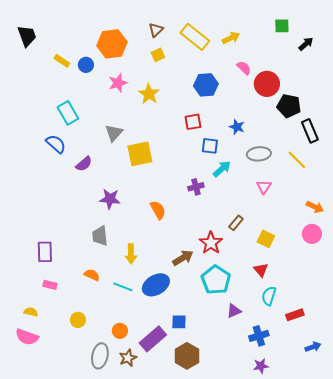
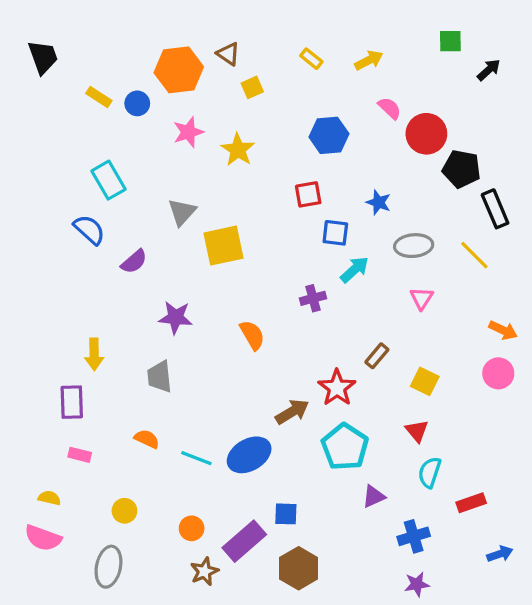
brown triangle: (156, 30) -> (228, 54), moved, turned -42
yellow rectangle: (195, 37) -> (311, 59), size x0.5
yellow arrow: (131, 254) -> (94, 354), moved
gray ellipse: (100, 356) -> (108, 567), moved

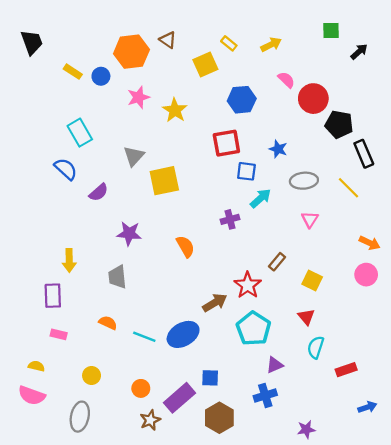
yellow square: (252, 87) -> (205, 65), moved, size x1.5
red square: (308, 194) -> (226, 143), size x1.4
blue cross: (414, 536) -> (265, 395), moved

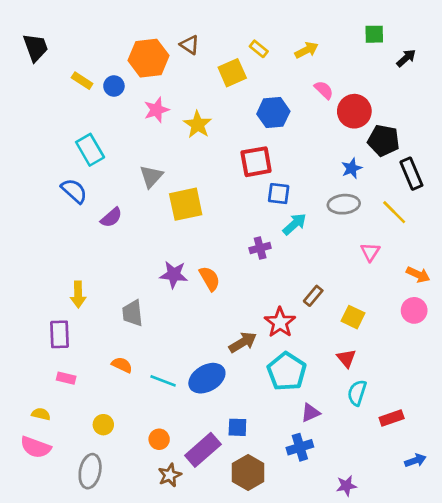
blue star: (278, 149) -> (352, 168), moved, turned 30
pink triangle: (310, 219) -> (370, 252), moved
purple star: (129, 233) -> (174, 275), moved

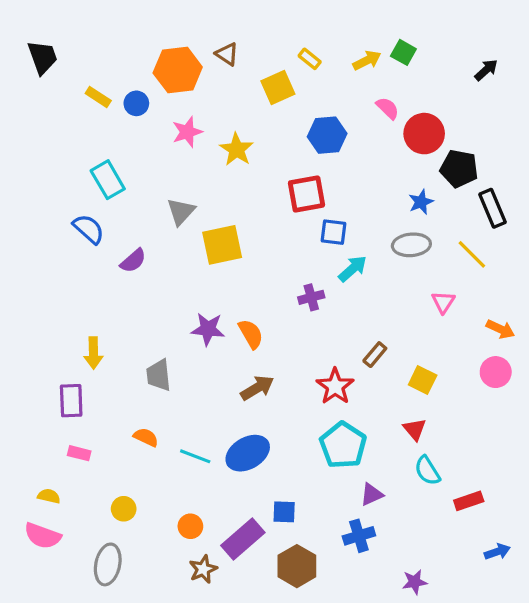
green square: (374, 34) -> (403, 52), moved, turned 30
brown arrow: (243, 342) -> (257, 388), moved
cyan semicircle: (357, 393) -> (427, 471), turned -50

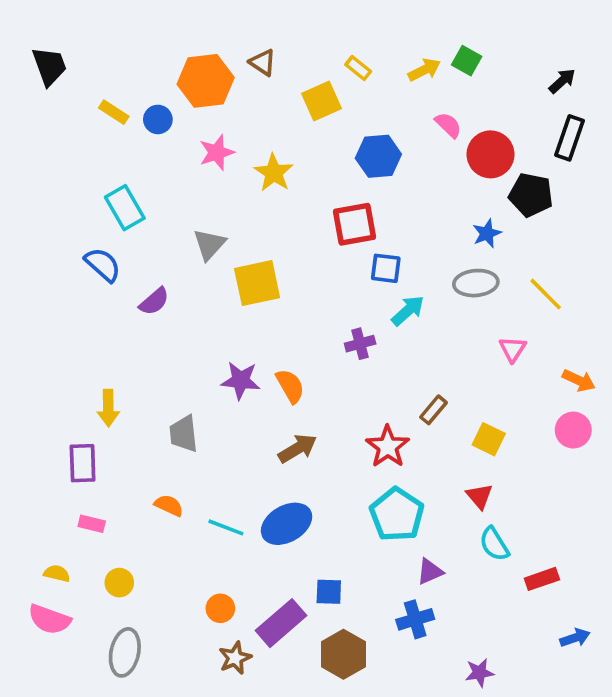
black rectangle: (492, 208) -> (570, 138), moved, turned 42
yellow circle: (124, 509) -> (119, 583), moved

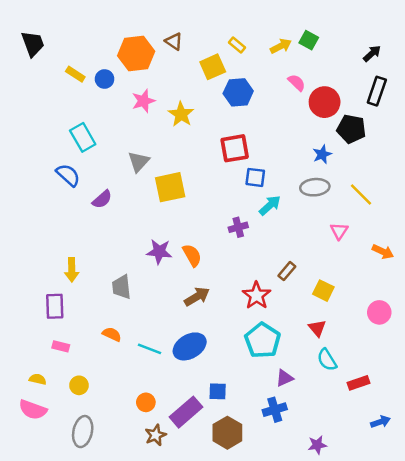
blue hexagon: (378, 156) -> (238, 92), moved
pink circle: (573, 430) -> (379, 312), moved

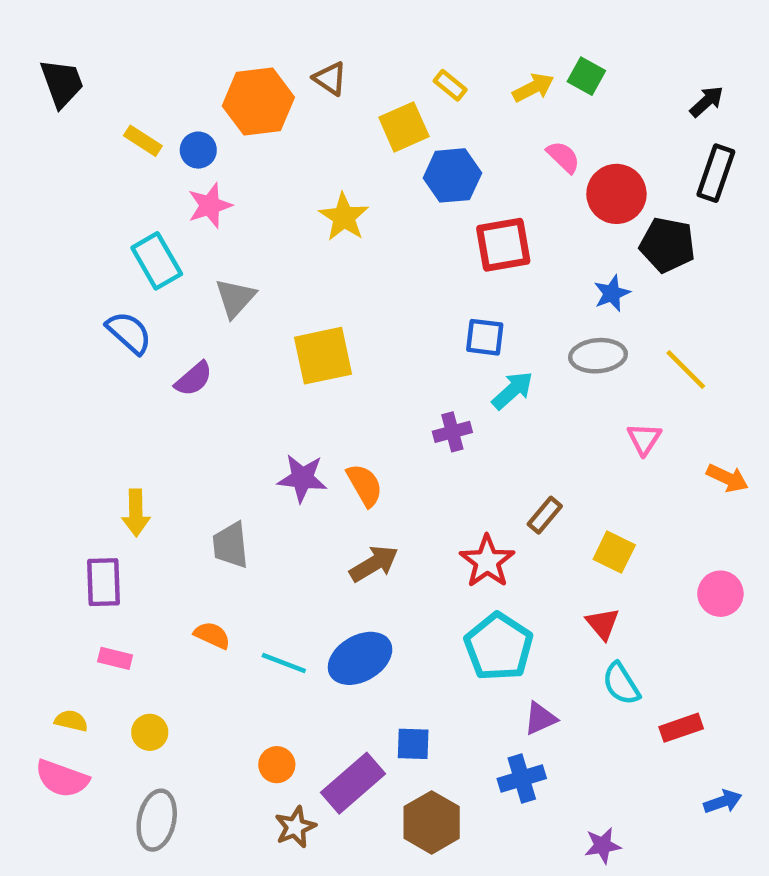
pink star: (143, 101) -> (210, 205), moved
red square: (235, 148) -> (503, 245), moved
gray triangle: (139, 162) -> (235, 298), moved

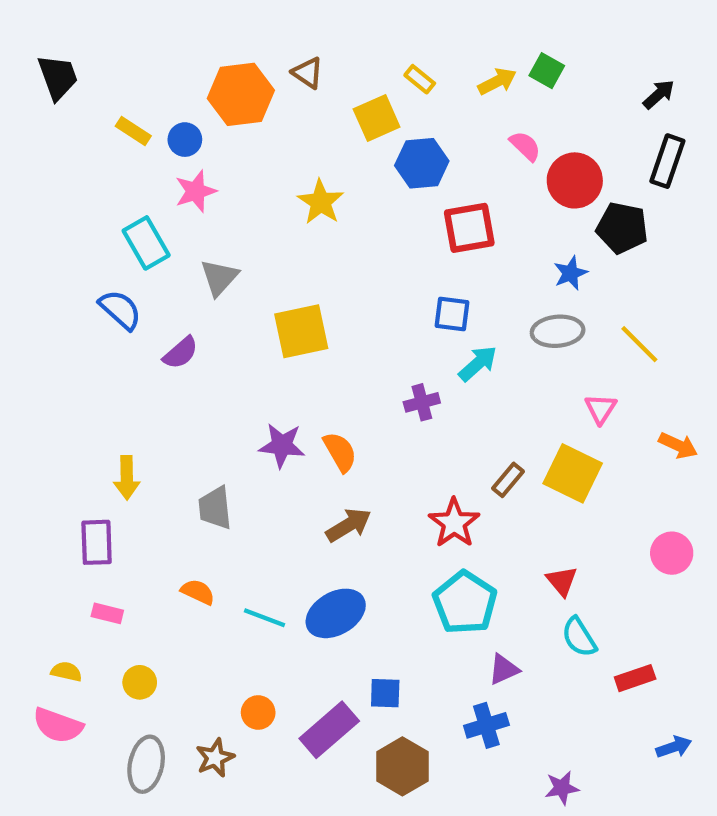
yellow square: (614, 552) -> (573, 473), moved, size x1.5
brown star: (295, 827) -> (215, 758), moved

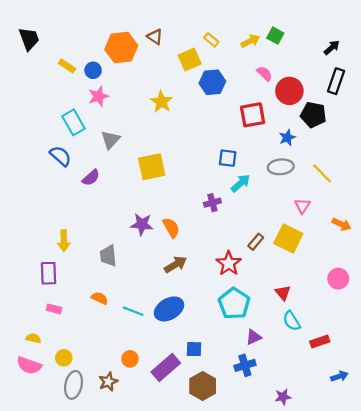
red square: (469, 228) -> (253, 115), moved
yellow circle: (140, 682) -> (64, 358), moved

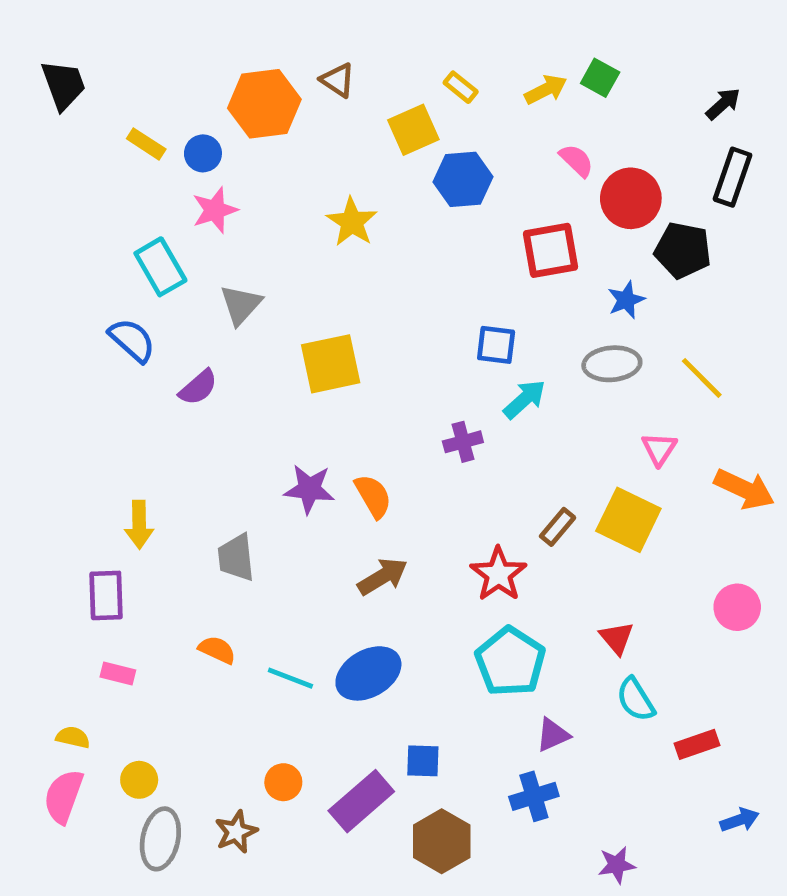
orange arrow: (341, 224) -> (744, 489), size x1.4
pink semicircle: (29, 365) -> (63, 796), turned 90

